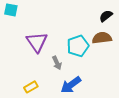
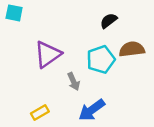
black semicircle: (106, 16) -> (109, 21), moved
purple triangle: (37, 42) -> (48, 54), turned 30

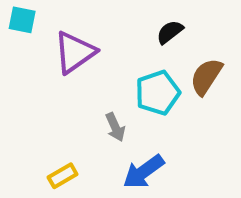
brown semicircle: (132, 49) -> (206, 77), turned -50
purple triangle: (48, 54) -> (75, 52), moved

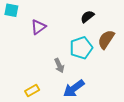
purple triangle: (75, 52) -> (38, 27), size x0.7

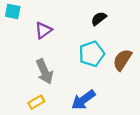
brown semicircle: (106, 39) -> (122, 60), moved
gray arrow: (59, 65) -> (45, 72), moved, size x1.5

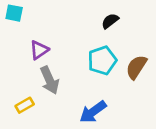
purple triangle: (43, 30) -> (39, 50), moved
yellow rectangle: (36, 102) -> (25, 105), moved

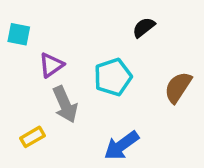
cyan square: (14, 13) -> (19, 34), moved
cyan pentagon: (102, 60) -> (113, 77), moved

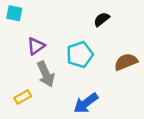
cyan square: (19, 34) -> (14, 13), moved
brown semicircle: (178, 87) -> (126, 62), turned 35

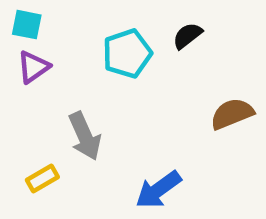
purple triangle: (36, 46) -> (33, 67), moved
cyan pentagon: (80, 55) -> (127, 54), moved

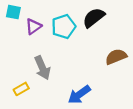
black semicircle: (187, 36) -> (94, 18), size x1.5
purple triangle: (33, 67) -> (33, 27), moved

